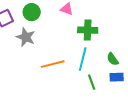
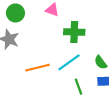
cyan line: (83, 59) -> (69, 62), turned 40

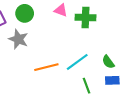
green cross: (74, 32) -> (85, 18), moved

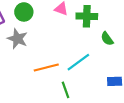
green semicircle: (108, 62) -> (107, 39), moved
green line: (87, 86) -> (65, 90), moved

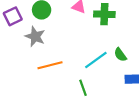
green semicircle: (107, 39) -> (120, 55), moved
orange line: (46, 67) -> (50, 65), moved

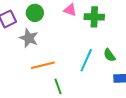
cyan line: (96, 60) -> (86, 60), turned -30
green line: (83, 88) -> (58, 86), moved

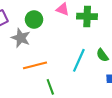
green circle: (35, 13) -> (34, 19), moved

